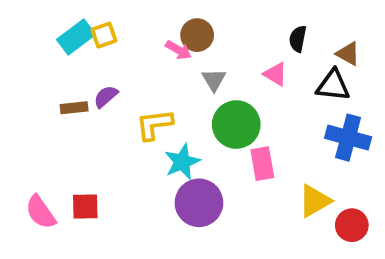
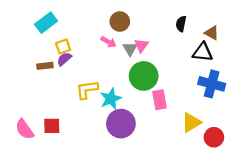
yellow square: (104, 35) -> (63, 46), moved
pink arrow: (178, 50) -> (108, 42), moved
pink triangle: (275, 74) -> (141, 45), moved, turned 35
yellow L-shape: (154, 125) -> (87, 90), moved

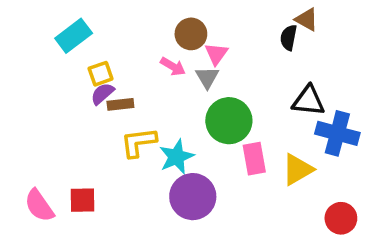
brown triangle: (212, 33) -> (307, 19), moved
pink triangle: (141, 45) -> (216, 54), moved
black triangle: (203, 52) -> (308, 101), moved
brown rectangle: (45, 66) -> (120, 104), moved
yellow triangle: (191, 122) -> (298, 169), moved

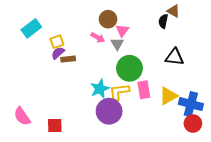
cyan rectangle: (74, 36) -> (31, 28), moved
blue cross: (337, 133) -> (191, 104), moved
yellow L-shape: (139, 142) -> (119, 92), moved
red square: (83, 200) -> (55, 126), moved

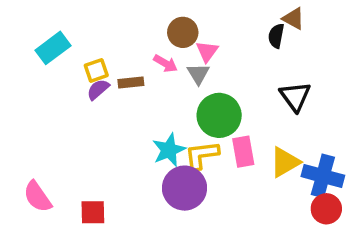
black triangle: (175, 57) -> (295, 96), turned 48
brown rectangle: (68, 59) -> (131, 83), moved

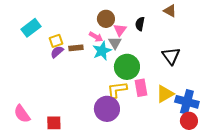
black semicircle: (276, 36) -> (140, 24), moved
cyan star: (169, 150) -> (102, 51), moved

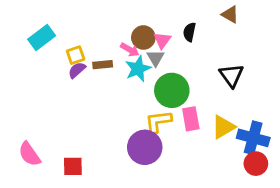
brown circle: (106, 19) -> (143, 38), moved

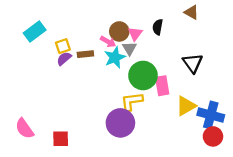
pink rectangle: (191, 119) -> (162, 86), moved

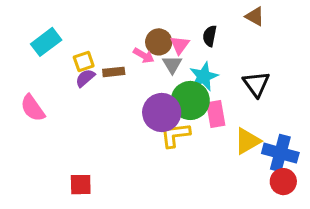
cyan star: (115, 57) -> (204, 76), moved
purple circle: (120, 123) -> (162, 113), moved
pink semicircle: (24, 129) -> (33, 108), moved

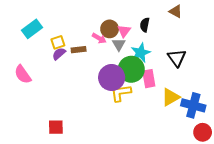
red circle: (283, 182) -> (203, 132), moved

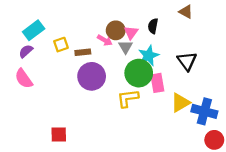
purple semicircle: (59, 54) -> (26, 51), moved
purple circle: (112, 78) -> (92, 76), moved

